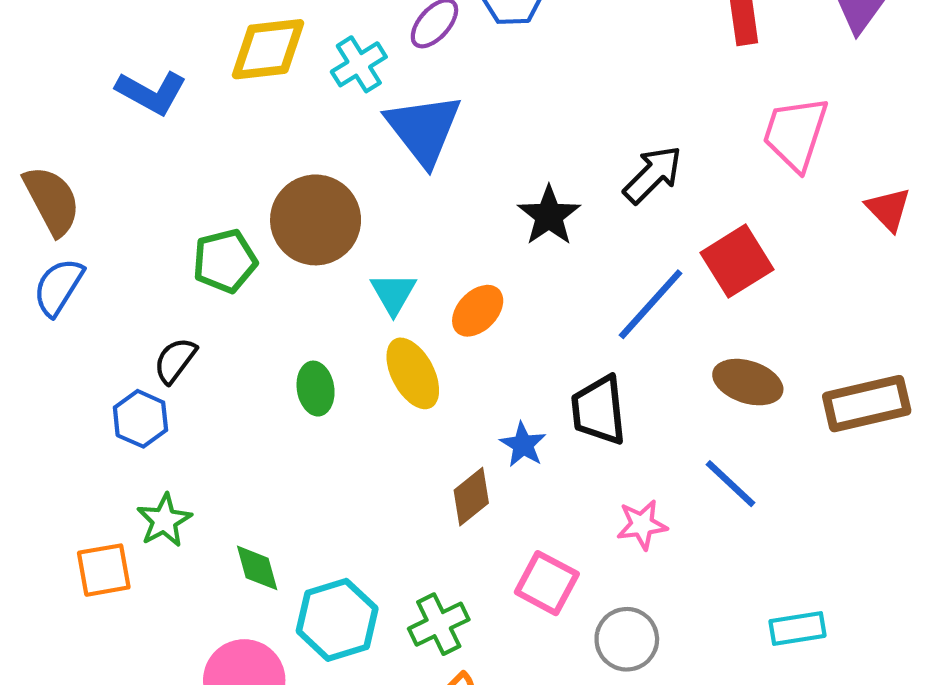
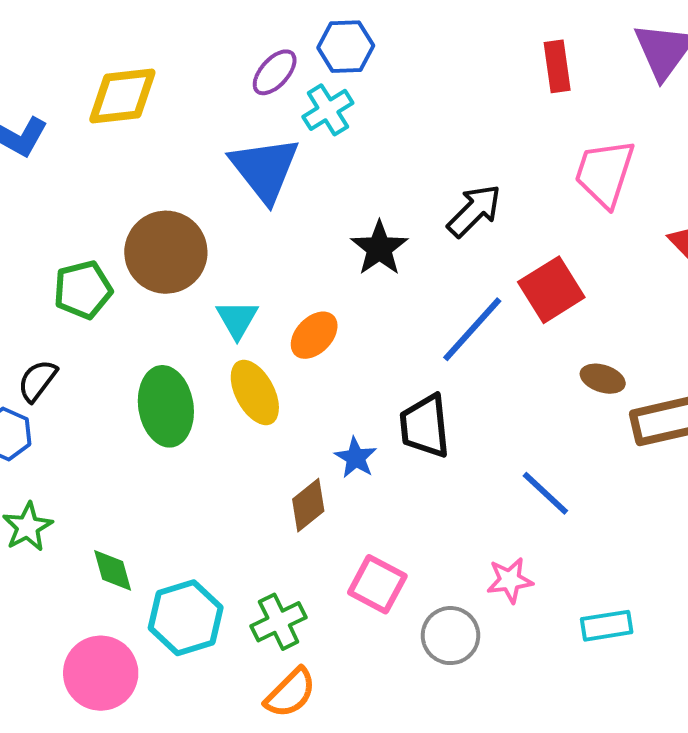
cyan cross: (359, 64) -> (328, 110), moved
brown ellipse: (748, 382) -> (603, 379), moved, size x0.7
green ellipse: (316, 389) -> (166, 406), size x1.6
pink star: (642, 525) -> (510, 580), moved

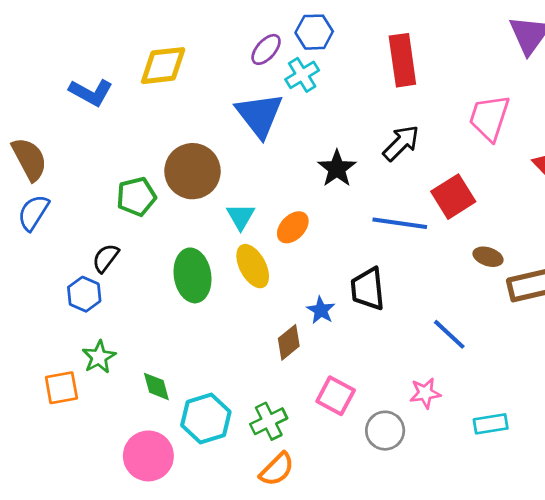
red rectangle: (557, 66) -> (402, 60), moved, size x1.5
blue line: (472, 329) -> (400, 223), turned 56

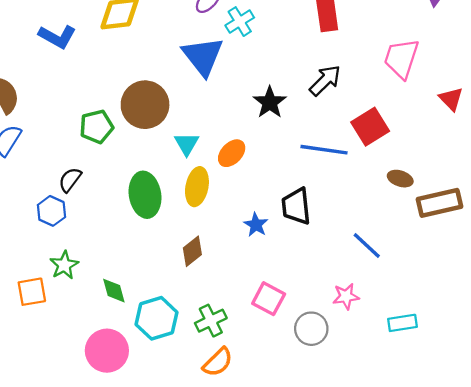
yellow ellipse: (253, 266) -> (197, 187), turned 39
brown diamond: (289, 342) -> (192, 251), moved

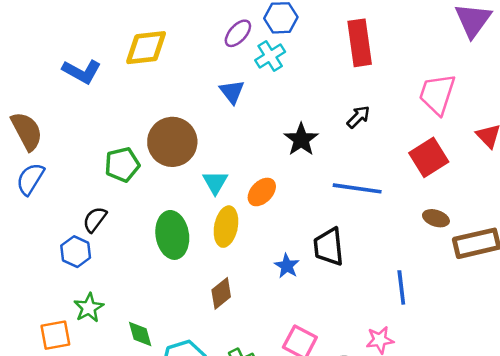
blue triangle: (203, 56) -> (232, 92), size x0.6
black arrow: (325, 80) -> (358, 117), size x0.7
red square: (370, 127) -> (429, 157), moved
blue line: (367, 246) -> (401, 287), turned 40

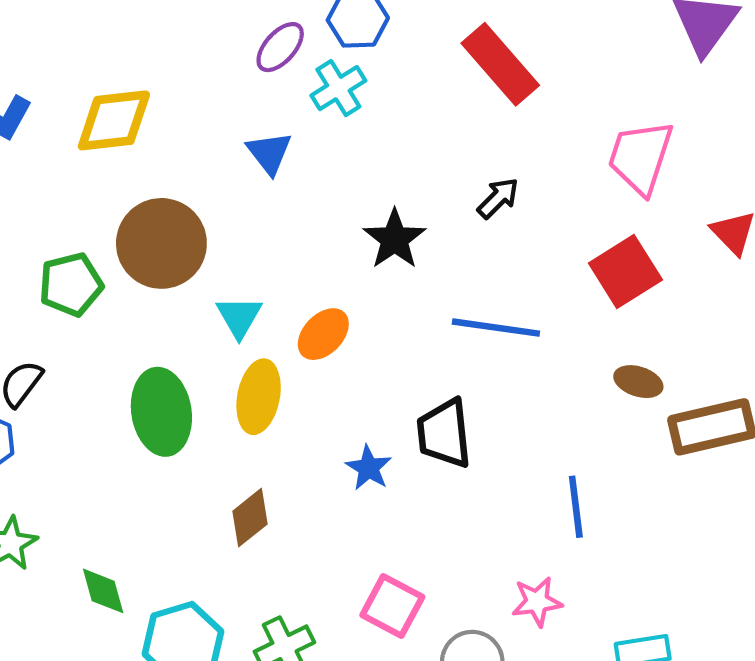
red rectangle: (360, 43) -> (500, 64), turned -33
yellow diamond: (146, 48) -> (114, 120), moved

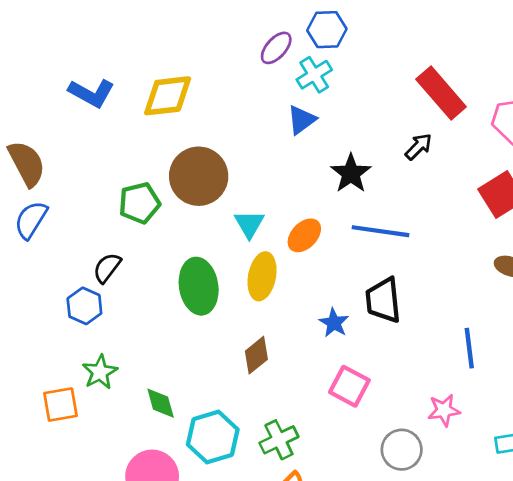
red rectangle: (500, 64) -> (441, 93), moved
blue triangle: (269, 153) -> (302, 120), moved, turned 32
blue line: (496, 328) -> (380, 231), moved
pink square: (392, 606) -> (349, 386), moved

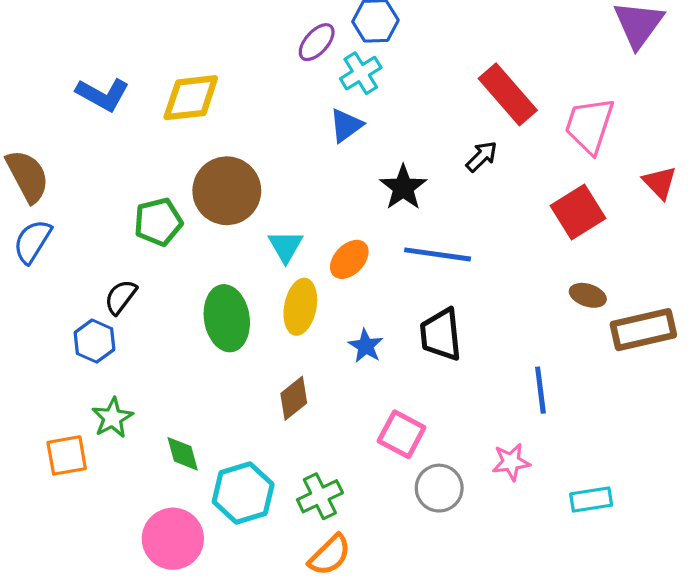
blue star: (334, 323) -> (366, 346), moved
gray circle: (402, 450) -> (439, 488), moved

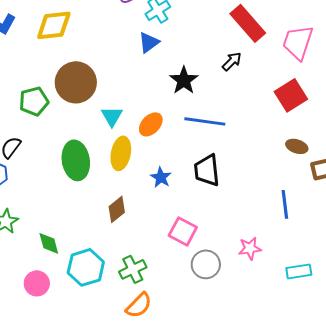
blue line: (540, 390) -> (285, 204), moved
pink circle: (173, 539) -> (37, 283), moved, size x0.7

